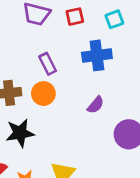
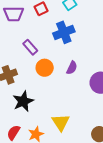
orange circle: (43, 94) -> (45, 68), moved

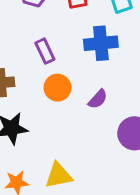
yellow triangle: (61, 122) -> (58, 175), turned 36

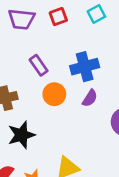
blue cross: (101, 43) -> (85, 67), moved

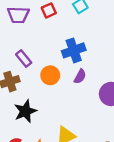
purple rectangle: (39, 65) -> (24, 59), moved

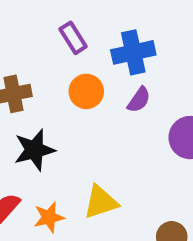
purple rectangle: (24, 59) -> (73, 38), moved

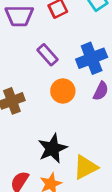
black star: (34, 150) -> (52, 148), moved

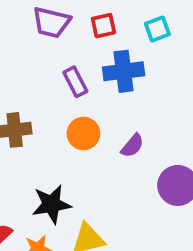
blue cross: (92, 58) -> (124, 71), moved

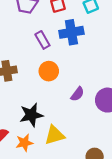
purple semicircle: (132, 146) -> (77, 94), moved

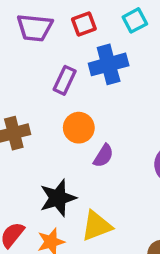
purple rectangle: (42, 40) -> (65, 80), turned 60
purple semicircle: (77, 94) -> (103, 156), moved

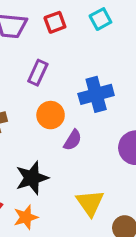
blue cross: (109, 64) -> (96, 94), moved
yellow triangle: (97, 226) -> (90, 203), moved, turned -44

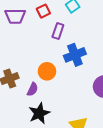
purple rectangle: (38, 73) -> (58, 31), moved
purple semicircle: (73, 140) -> (32, 89), moved

